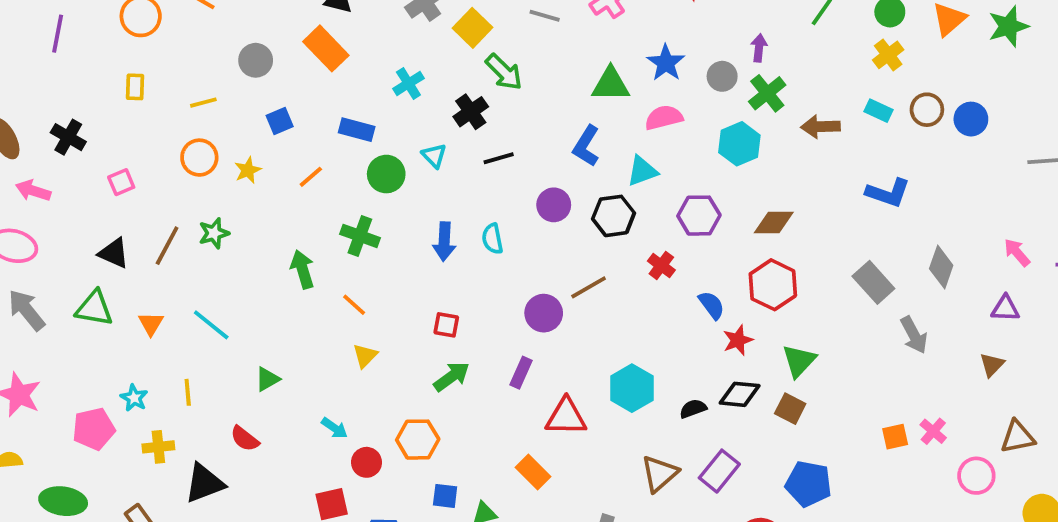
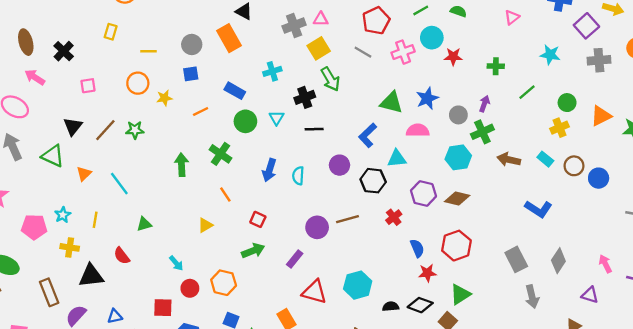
gray circle: (256, 60) -> (192, 44), moved
brown diamond: (774, 223) -> (457, 198), moved
black triangle: (114, 253) -> (73, 126), turned 30
orange line: (354, 305) -> (225, 194), moved

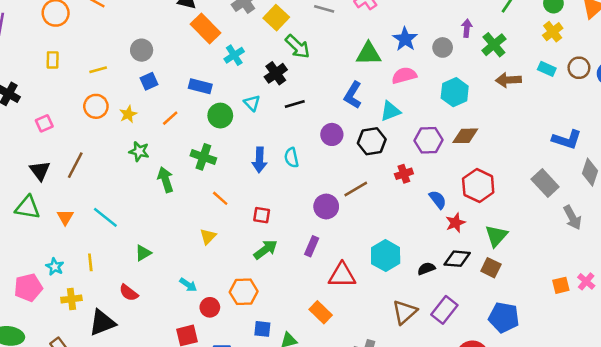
orange rectangle: (229, 38) -> (206, 29), moved
green star: (135, 130) -> (139, 151), moved, turned 30
green cross: (482, 132) -> (494, 45), moved
blue L-shape: (538, 209) -> (567, 139), moved
red cross: (394, 217) -> (404, 174), turned 35

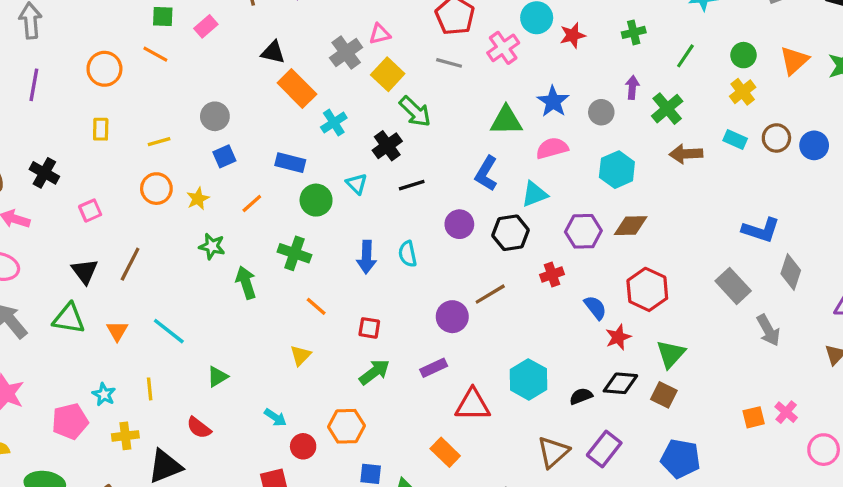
purple rectangle: (312, 246) -> (434, 368), turned 42

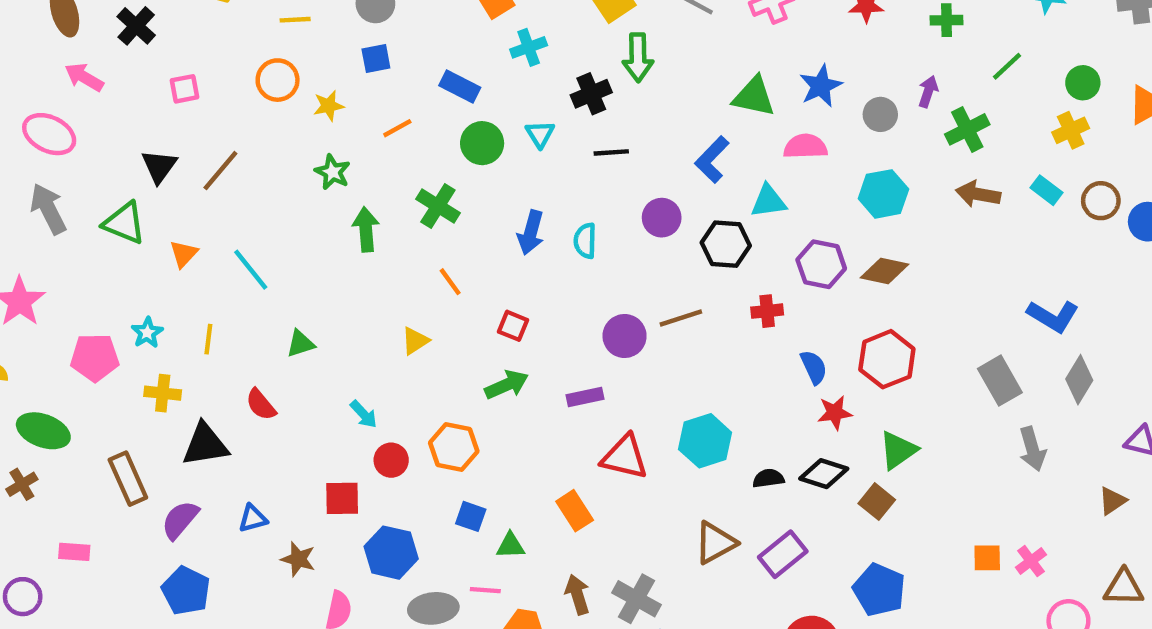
green arrow: (415, 111) -> (638, 57), turned 32

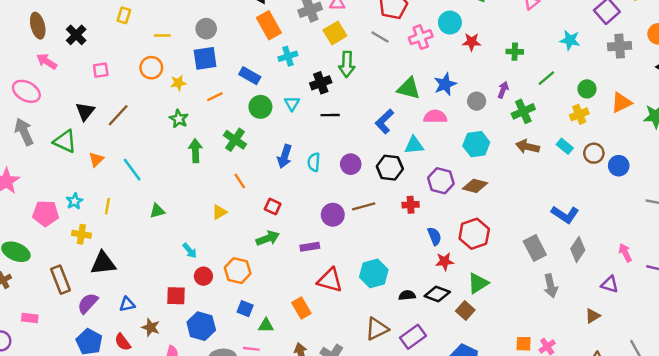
blue square: (376, 58) -> (205, 58), size x1.5
purple circle: (662, 218) -> (351, 164), moved
red semicircle: (261, 405) -> (123, 342), moved

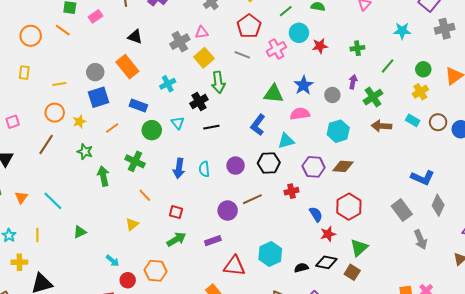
orange rectangle: (269, 25) -> (127, 67), moved
brown line: (118, 115) -> (46, 144), moved

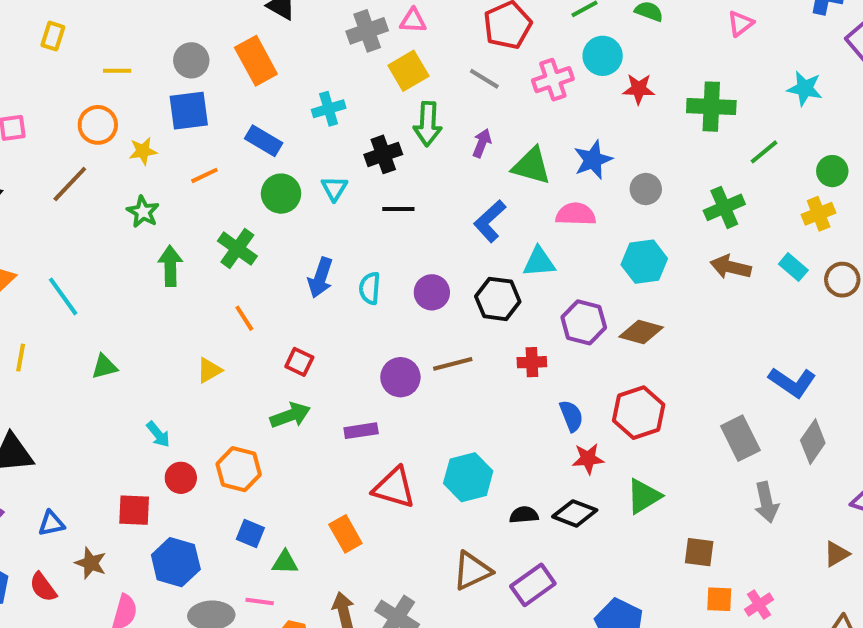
green cross: (357, 48) -> (711, 107), size x1.6
purple arrow: (353, 82) -> (482, 143), moved
brown square: (352, 272) -> (699, 552), moved, turned -35

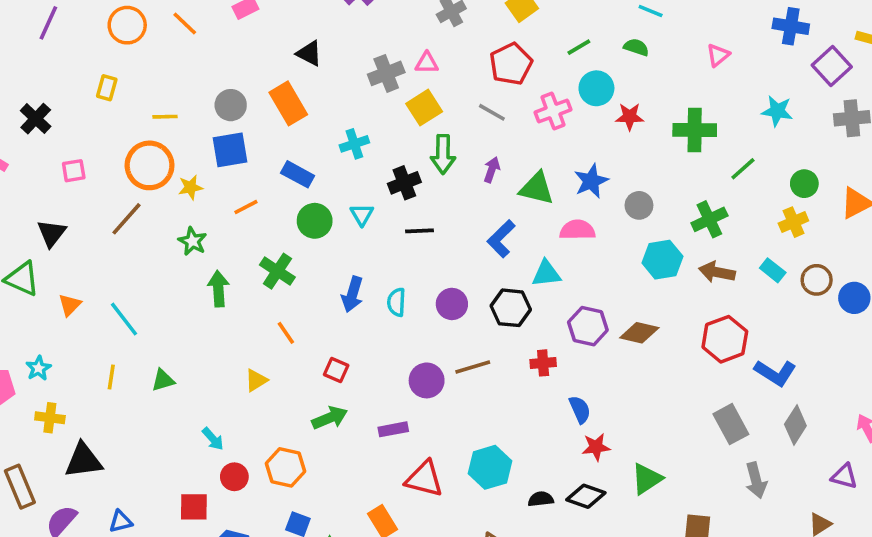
orange circle: (98, 125) -> (150, 165), size x1.4
cyan hexagon: (644, 262) -> (662, 260), moved
yellow line: (21, 358) -> (111, 377), moved
red hexagon: (639, 413) -> (725, 339), moved

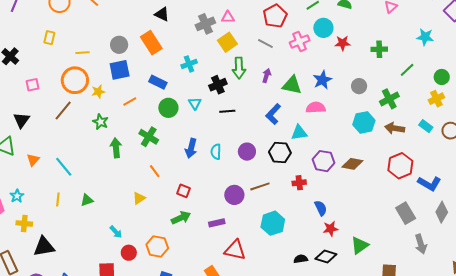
green cross: (695, 130) -> (379, 49), size x0.7
gray circle: (639, 205) -> (359, 86), moved
cyan hexagon: (490, 467) -> (273, 223), moved

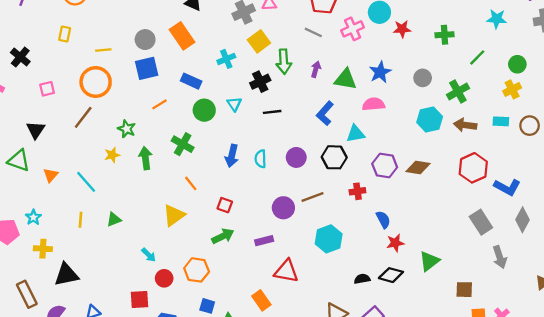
yellow square: (227, 42) -> (259, 41), moved
yellow star: (98, 92) -> (112, 155), moved
cyan rectangle: (426, 126) -> (501, 121), turned -32
yellow triangle: (139, 198) -> (174, 215), size x1.5

